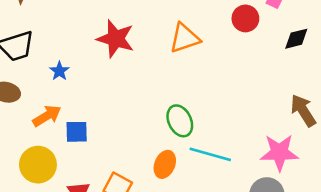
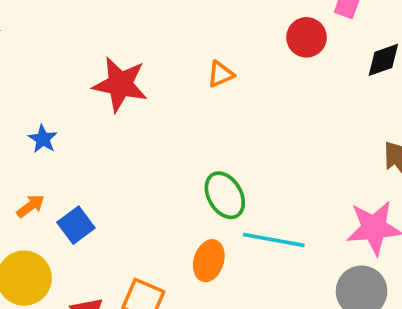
orange triangle: (185, 38) -> (221, 74), size x0.6
orange arrow: (47, 116) -> (31, 206), size x0.7
blue square: (77, 132) -> (76, 225), turned -30

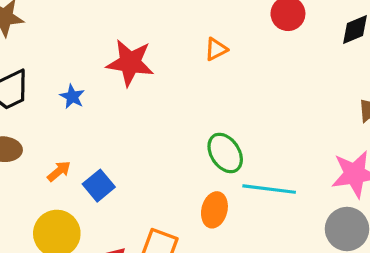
blue star: (43, 139) -> (72, 97), moved

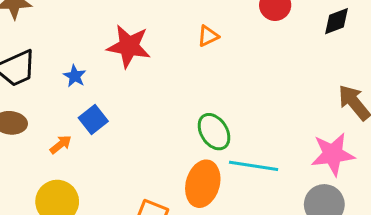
blue square: (99, 186) -> (93, 120), moved
orange ellipse: (214, 210) -> (203, 184), size x1.4

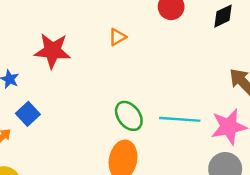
cyan line: (254, 166) -> (180, 119), moved

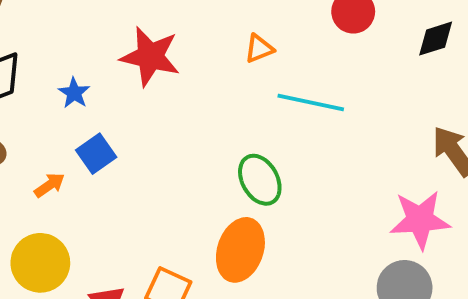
cyan line: (180, 119) -> (311, 103), moved

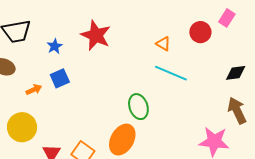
black diamond: (436, 39) -> (236, 73), moved
orange triangle: (259, 49) -> (163, 44), moved, turned 42

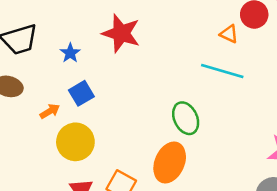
orange triangle: (163, 44) -> (229, 34), moved
yellow circle: (22, 127) -> (75, 142), moved

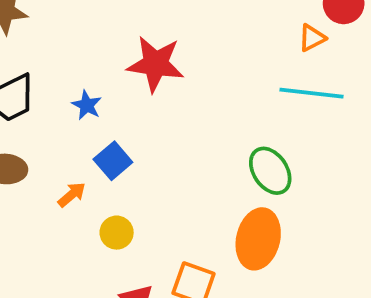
orange triangle: (229, 34) -> (312, 38), turned -42
yellow circle: (75, 142) -> (117, 233), size x0.6

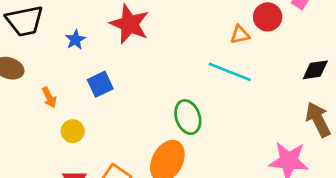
blue square: (113, 161) -> (100, 84), moved
orange arrow: (72, 195) -> (49, 97), turned 90

